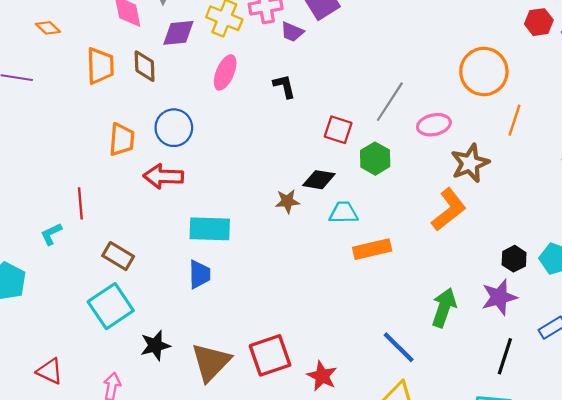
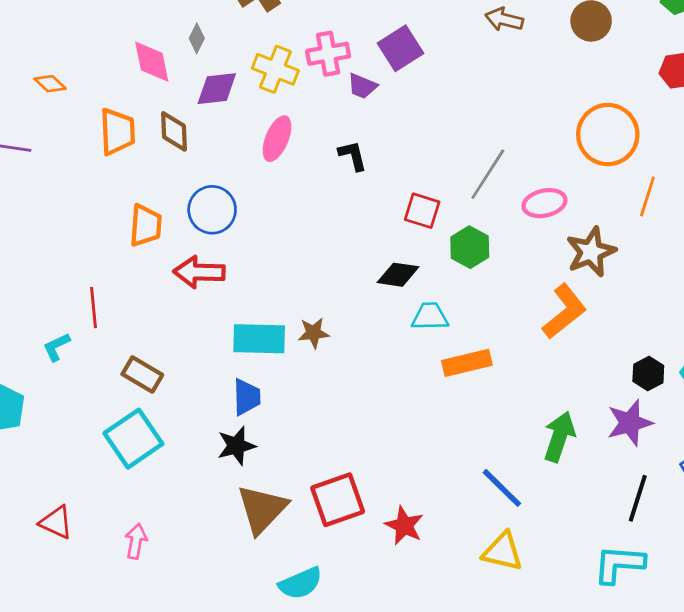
brown star: (287, 201) -> (314, 333), moved
black star: (155, 345) -> (236, 446), moved

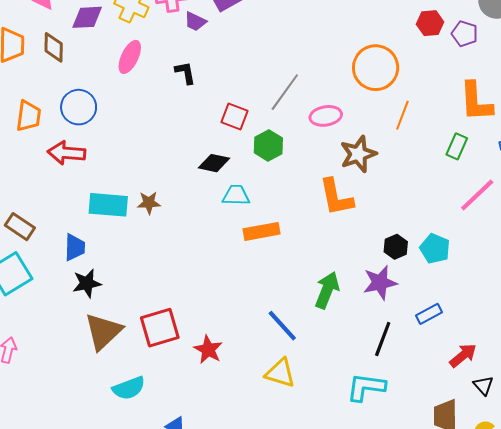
orange L-shape: (564, 311) -> (336, 197), turned 114
blue trapezoid: (247, 397) -> (75, 247), moved

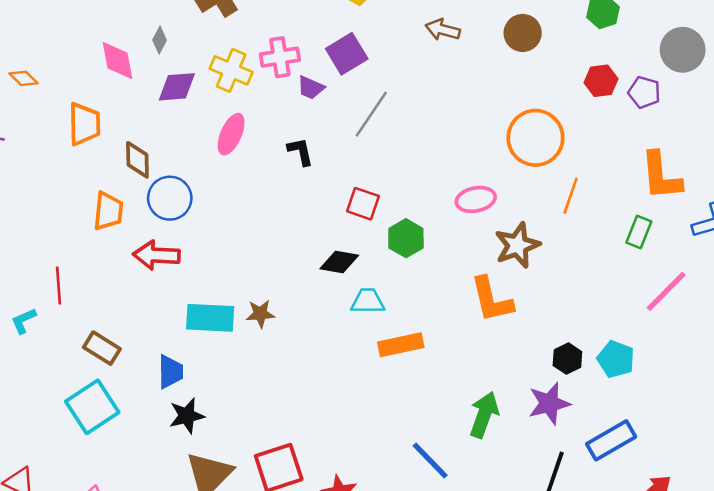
brown diamond: (54, 47) -> (137, 160), moved
gray line: (285, 92) -> (371, 114), moved
blue rectangle: (429, 314) -> (611, 440), size x1.5

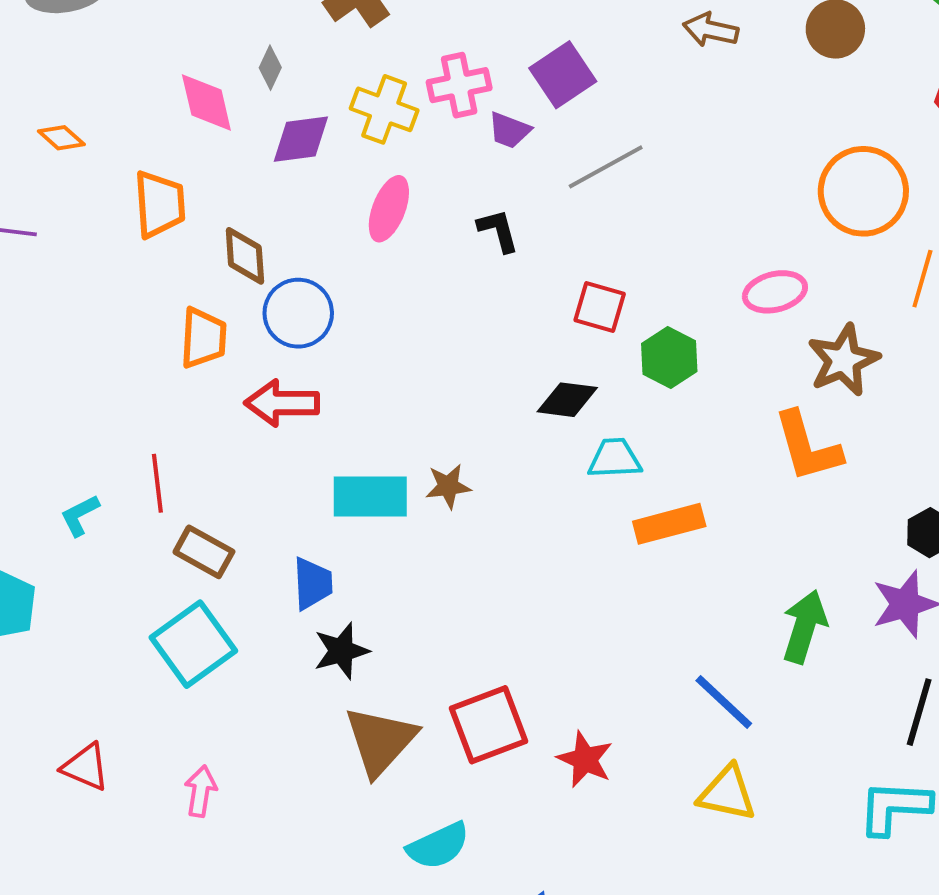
gray line: (371, 114) -> (606, 167), turned 30
red line: (58, 285) -> (157, 483), moved

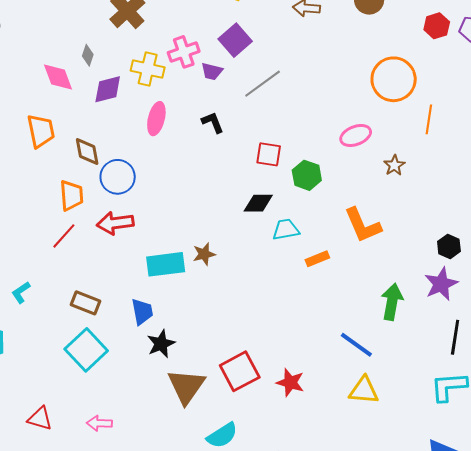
brown star: (843, 360) -> (394, 165), size x0.6
orange L-shape: (807, 447) -> (363, 225), moved
red line: (157, 483) -> (64, 236), moved, turned 56
orange rectangle: (669, 524) -> (317, 259), size x0.7
pink arrow: (201, 791) -> (99, 423), turned -90

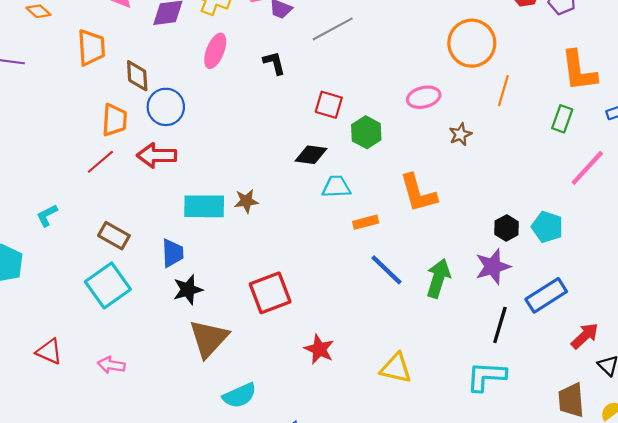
blue line: (356, 345) -> (386, 270), moved
red square: (240, 371) -> (270, 293), moved

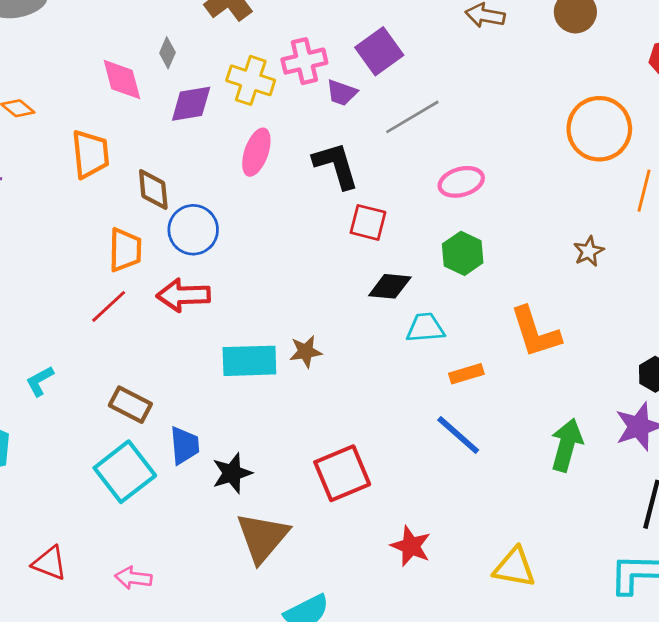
black L-shape: (274, 63) -> (336, 165), size x1.5
pink ellipse: (424, 97) -> (461, 182), moved
red square: (329, 105) -> (368, 222), moved
blue trapezoid: (173, 253) -> (185, 445), moved
blue line: (386, 270) -> (458, 435), moved

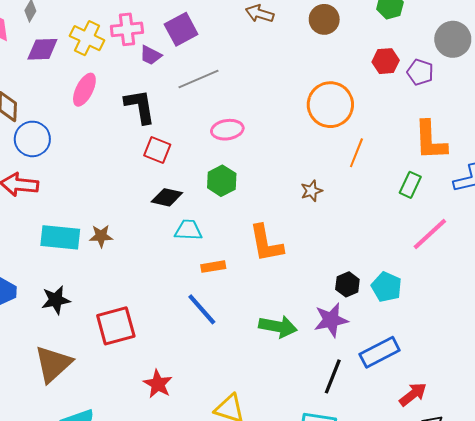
green arrow: (567, 445) -> (278, 327), turned 78
black star: (232, 473) -> (56, 300), moved

